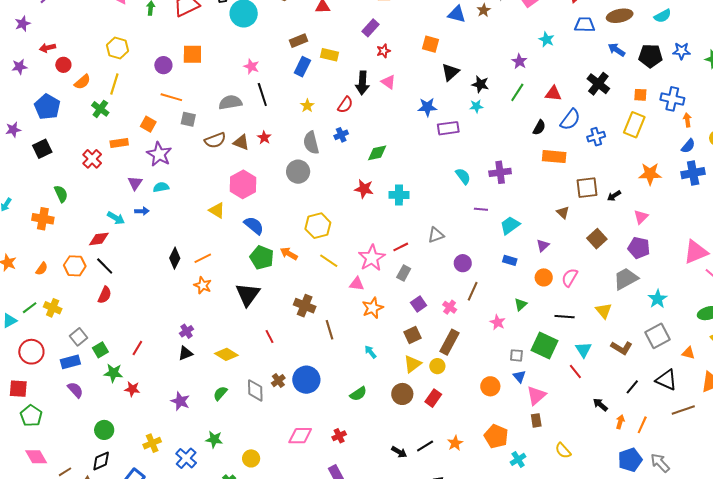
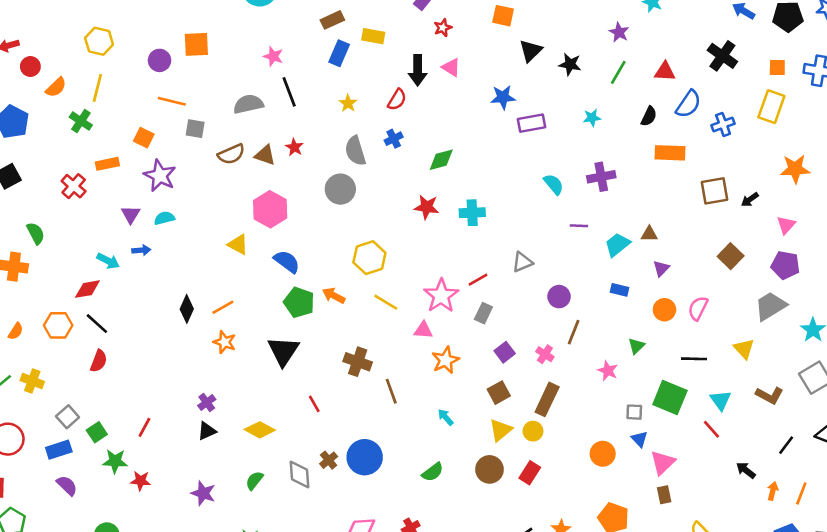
cyan star: (476, 106) -> (592, 118), moved
brown triangle: (563, 213) -> (649, 234), moved, turned -40

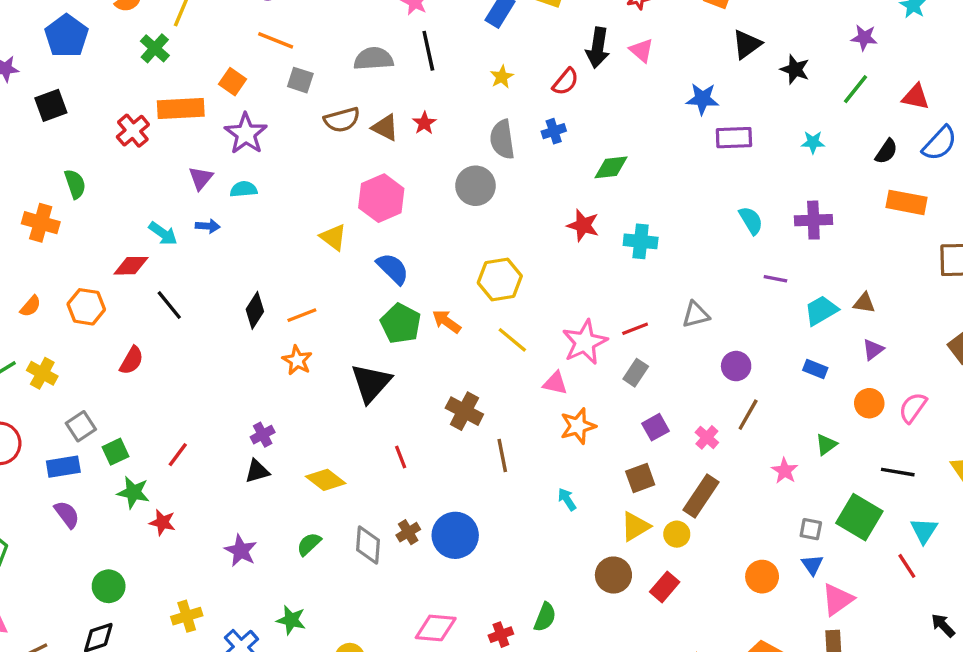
purple star: (619, 32) -> (864, 38), turned -30
orange rectangle: (107, 164) -> (181, 108), size x1.5
black line: (97, 324) -> (169, 305), moved
green semicircle: (433, 472) -> (545, 617), moved, turned -40

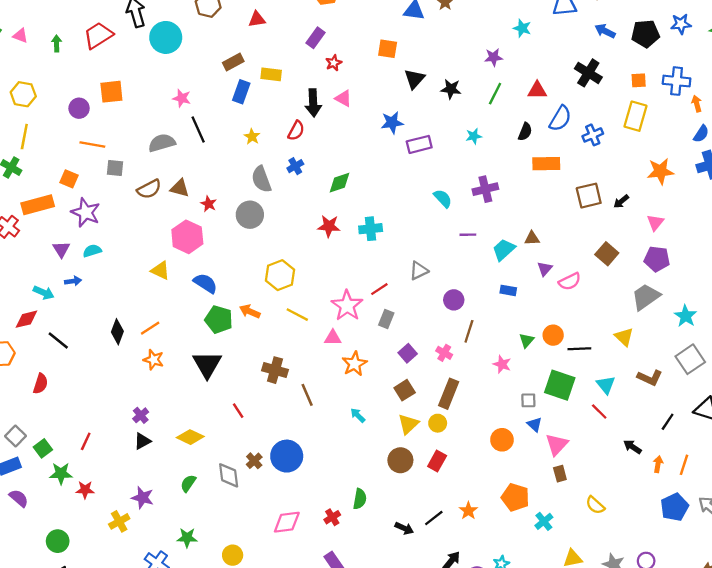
red star: (424, 123) -> (209, 204), moved
orange circle: (869, 403) -> (553, 335), moved
pink semicircle: (913, 408) -> (570, 281), moved, turned -140
yellow cross: (187, 616) -> (119, 521), moved

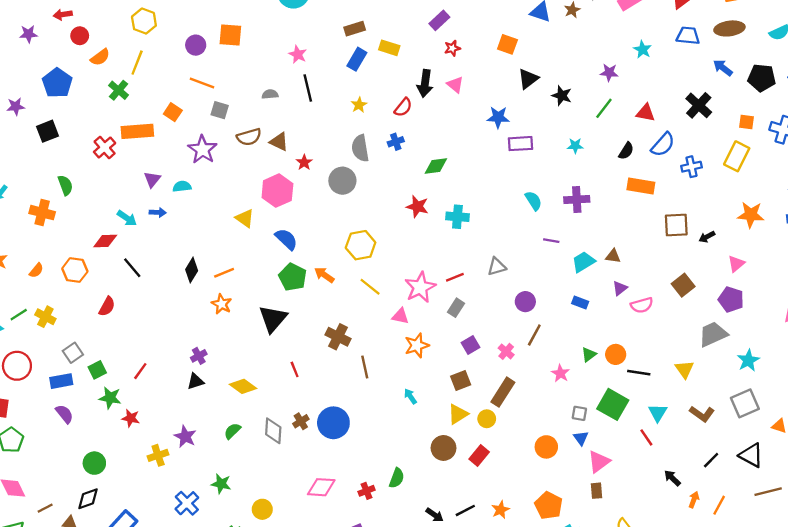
gray semicircle: (162, 143) -> (270, 94), size x0.6
purple star: (86, 212) -> (202, 150), moved

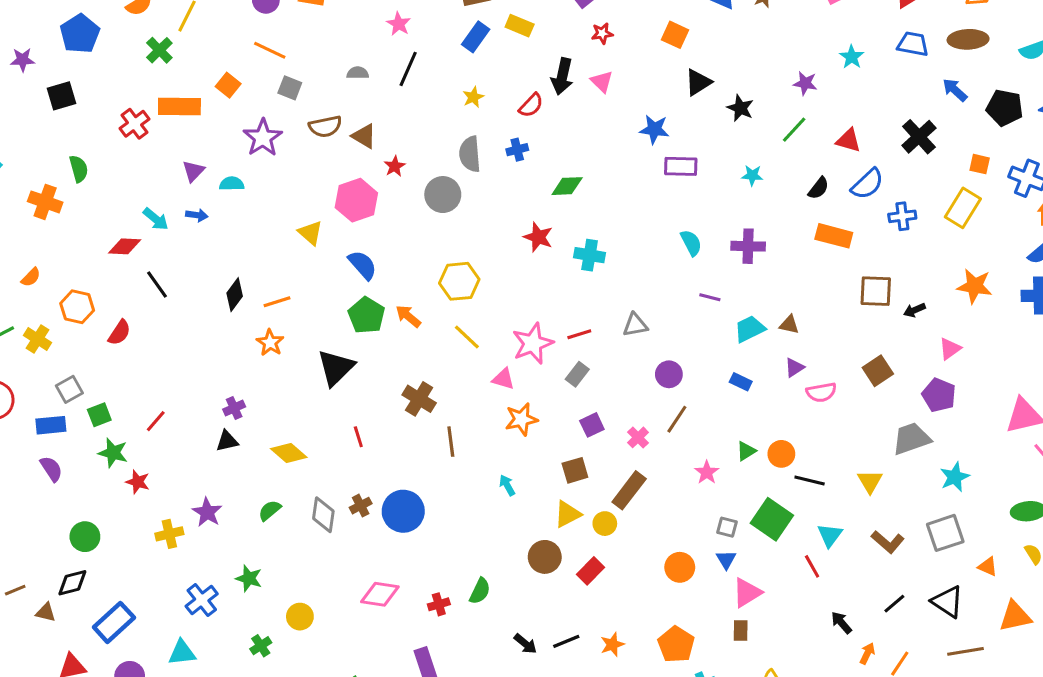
black line: (308, 88) -> (408, 69), turned 32
orange hexagon: (75, 270) -> (77, 307), moved

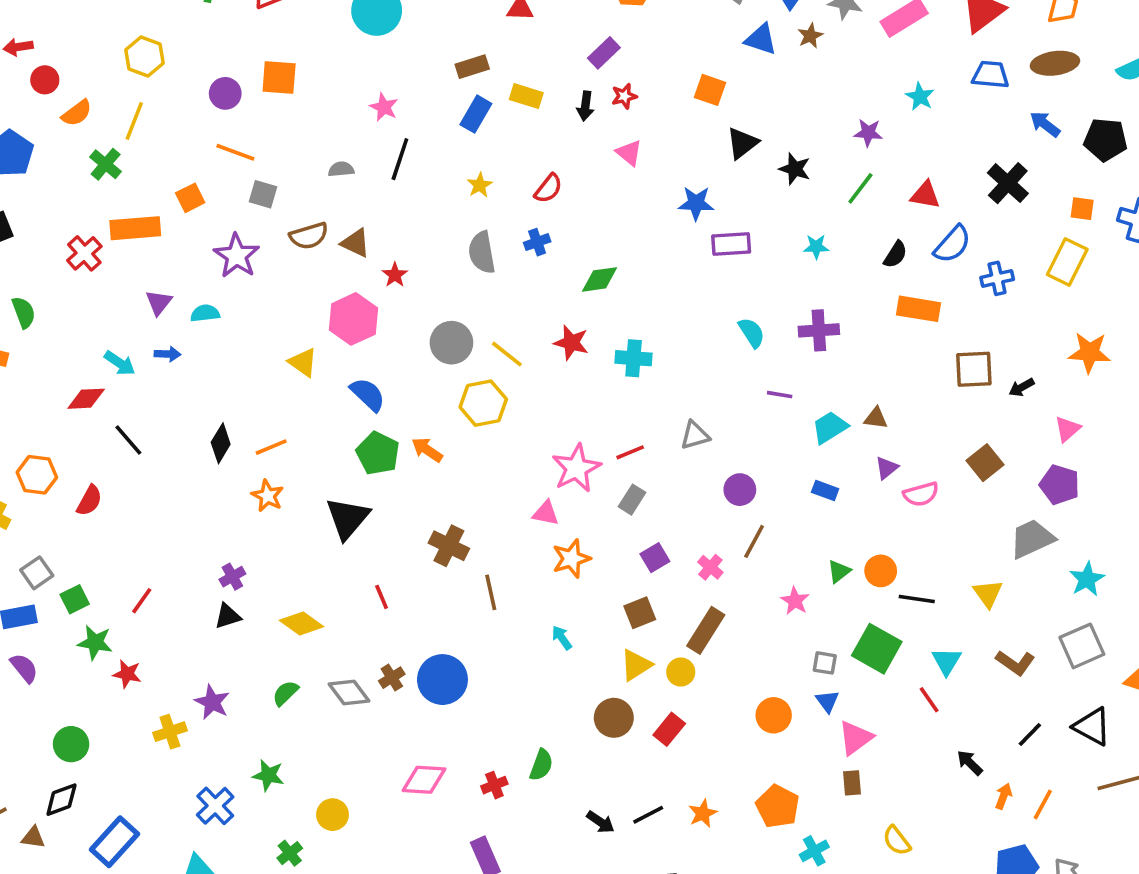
black arrow: (562, 76) -> (585, 106), moved, size x0.7
orange square: (228, 85) -> (190, 198), turned 30
gray circle: (443, 195) -> (451, 343), moved
yellow line: (467, 337) -> (507, 354), moved
gray diamond: (323, 515) -> (349, 692), turned -40

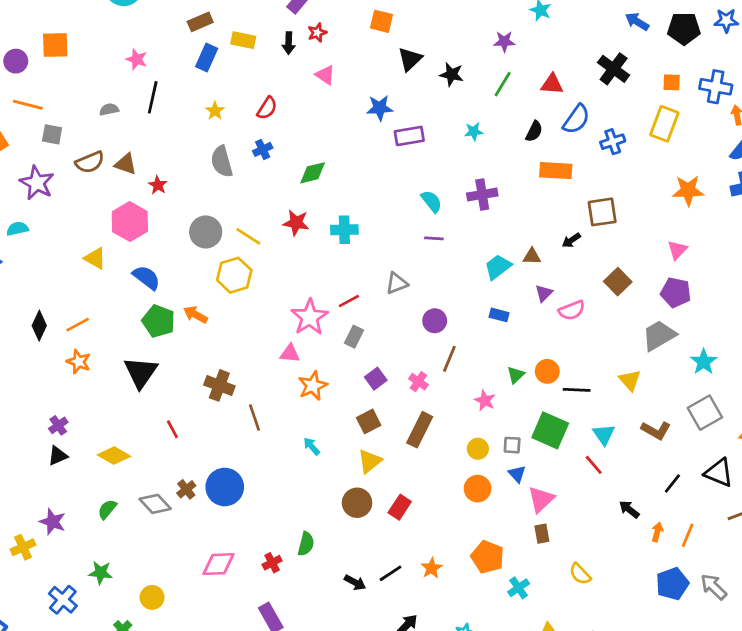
black arrow: (1022, 387) -> (571, 240), moved
purple line: (780, 395) -> (434, 238), moved
yellow circle: (681, 672) -> (478, 449), moved

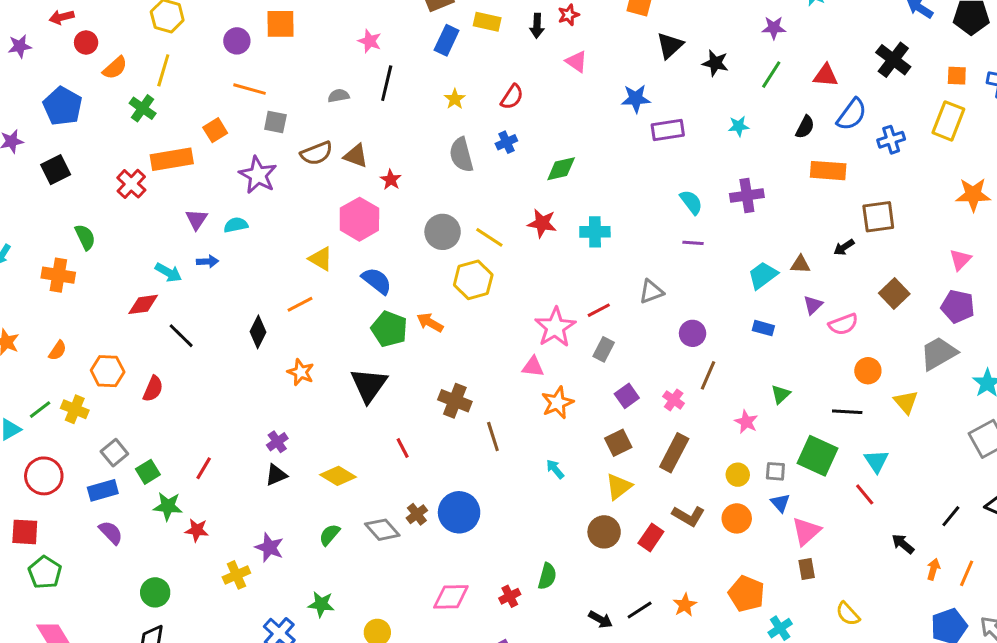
orange line: (78, 325) -> (300, 304), moved
orange circle: (547, 371) -> (868, 371), moved
brown L-shape: (656, 430) -> (688, 516), moved

